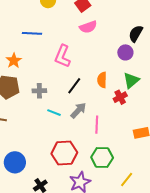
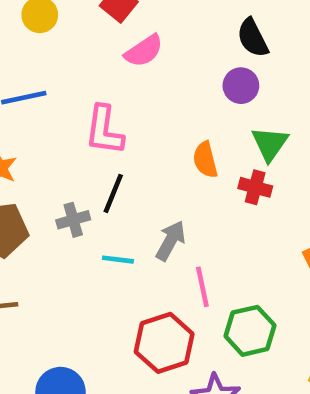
black semicircle: (136, 34) -> (253, 38), turned -42
black line: (74, 86) -> (113, 193), moved
red cross: (120, 97) -> (255, 187), turned -32
pink line: (97, 125) -> (202, 287), moved

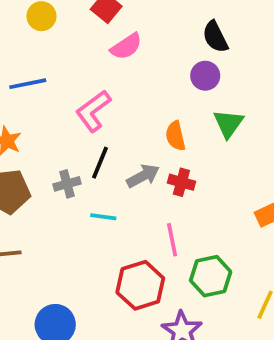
pink L-shape: (104, 130) -> (93, 111), turned 45
red cross: (255, 187) -> (181, 182), moved
gray arrow: (171, 241) -> (143, 176), moved, turned 32

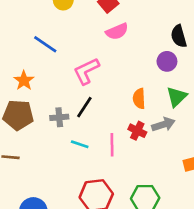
blue line: (28, 84) -> (45, 44), turned 35
gray arrow: (143, 176) -> (163, 124), moved
pink line: (172, 240) -> (112, 145), moved

